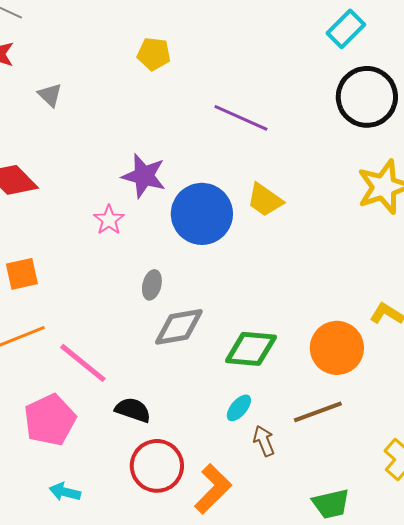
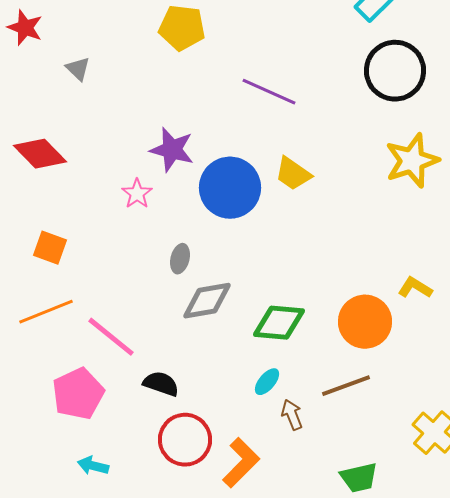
yellow pentagon: (154, 54) -> (182, 28), size x1.4
orange square: (22, 274) -> (50, 248), turned 32

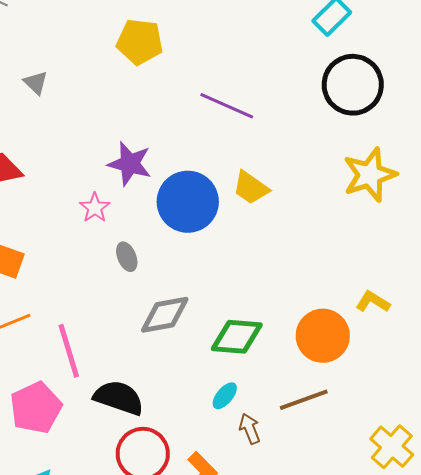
gray ellipse: (180, 259) -> (127, 257), moved, turned -36
pink line: (111, 337) -> (69, 351), turned 34
black semicircle: (161, 384) -> (119, 398), size x1.4

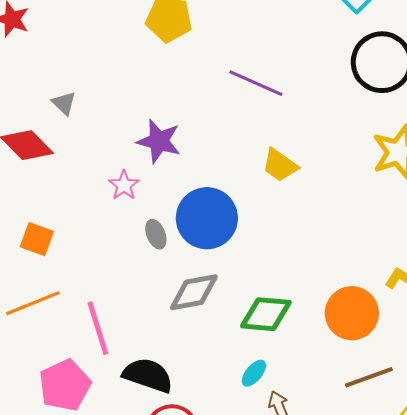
gray triangle: (36, 83) -> (64, 103), moved
blue circle: (188, 202) -> (207, 218), moved
brown line: (304, 400) -> (369, 377), moved

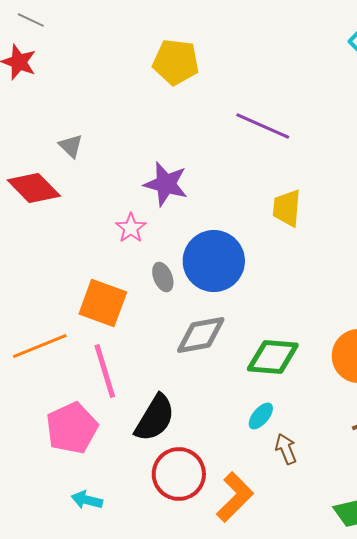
yellow trapezoid: (280, 165) -> (287, 208), turned 60
orange square: (37, 239) -> (103, 303), moved, size x1.4
black semicircle: (148, 375) -> (155, 418), turned 102

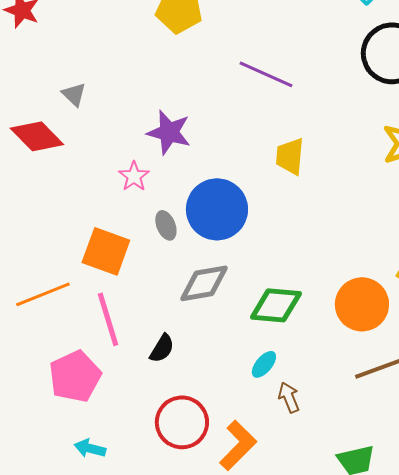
black semicircle: (155, 418) -> (162, 348), moved, size x0.6

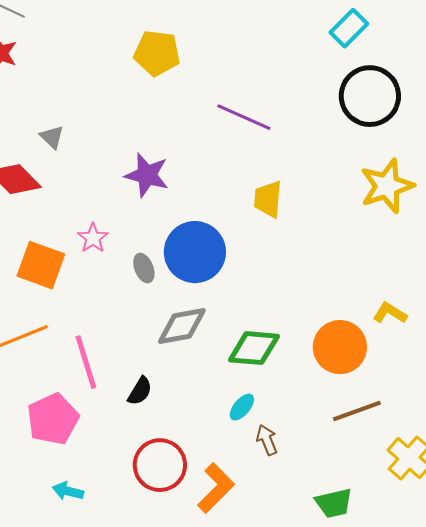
pink star: (134, 176) -> (93, 238), moved
orange square: (106, 251) -> (41, 265), moved

